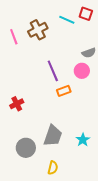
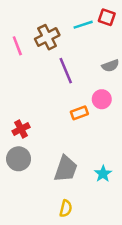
cyan line: (67, 20) -> (83, 25), turned -42
purple line: (53, 71) -> (66, 71), moved
pink circle: (82, 71) -> (102, 99), moved
gray circle: (26, 148) -> (19, 159), moved

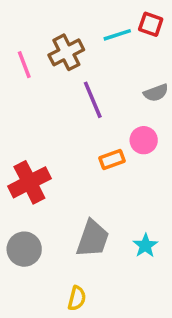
red cross: (21, 129) -> (29, 182), size x1.6
gray circle: (19, 159) -> (24, 249), moved
yellow semicircle: (66, 208) -> (77, 298), moved

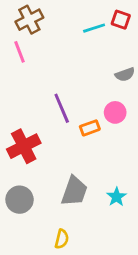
brown cross: (66, 52) -> (29, 20), moved
purple line: (93, 100) -> (62, 108), moved

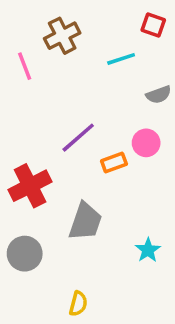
brown cross: (29, 20) -> (62, 36), moved
cyan line: (94, 28) -> (121, 59), moved
purple line: (62, 108) -> (78, 138), turned 72
gray trapezoid: (74, 191) -> (85, 221), moved

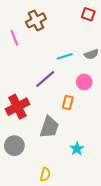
cyan line: (121, 59) -> (65, 56), moved
orange rectangle: (114, 163) -> (68, 103), moved, turned -56
cyan star: (148, 250) -> (77, 149), moved

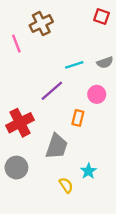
yellow semicircle: (45, 174) -> (66, 185), moved, turned -48

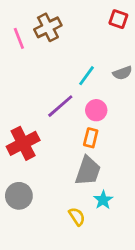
pink line: (16, 44) -> (19, 38), moved
cyan line: (74, 65) -> (87, 76), turned -36
pink circle: (97, 94) -> (96, 110), moved
gray trapezoid: (57, 146) -> (88, 171), moved

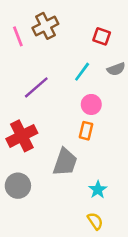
red square: (118, 19) -> (102, 36), moved
purple line: (60, 106) -> (36, 87), moved
gray trapezoid: (88, 171) -> (65, 162), moved
yellow semicircle: (77, 217) -> (95, 221), moved

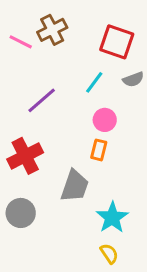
pink line: (18, 36) -> (21, 42), turned -42
red square: (102, 36) -> (117, 42), size x1.6
cyan star: (98, 190) -> (112, 217), size x1.5

